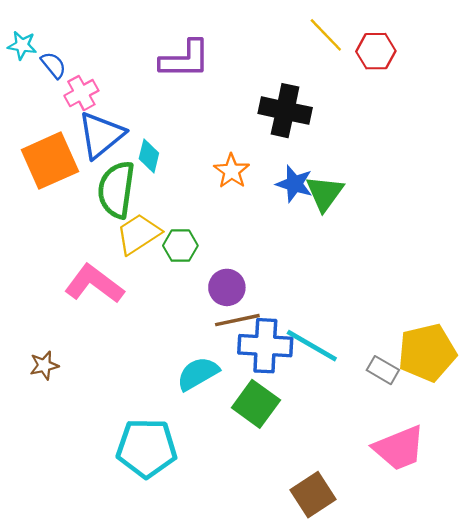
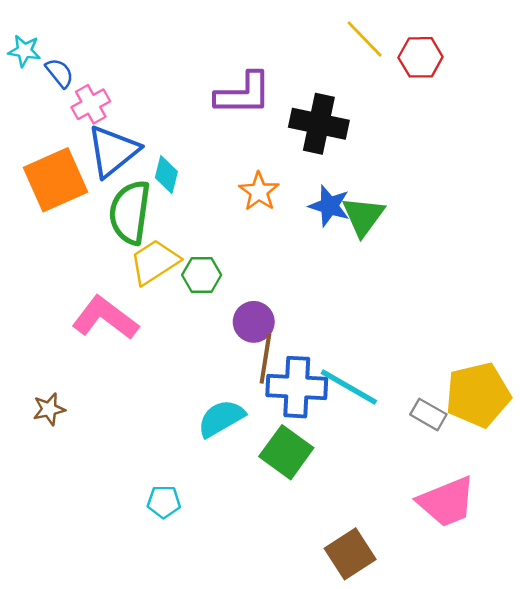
purple L-shape: (185, 59) -> (243, 94), moved
brown line: (237, 320) -> (265, 358), turned -69
cyan pentagon: (147, 448) -> (164, 502), size x0.5

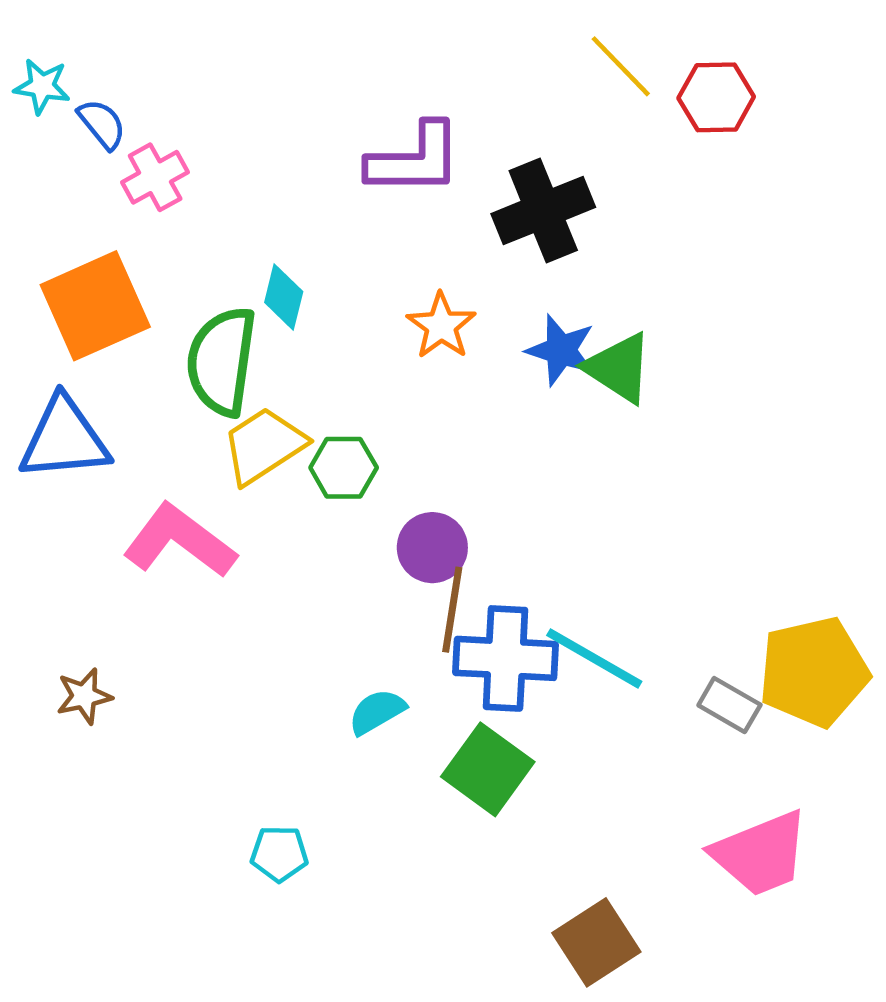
black cross: (319, 124) -> (543, 210), turned -34
blue triangle: (113, 151) -> (64, 439), moved, turned 34
green triangle: (363, 216) -> (619, 368), turned -33
cyan semicircle: (221, 418) -> (377, 712), size x0.7

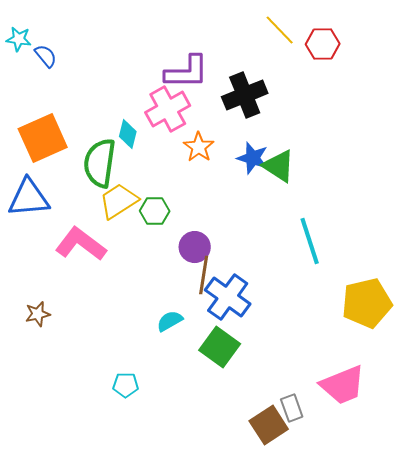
pink cross: (155, 177) -> (168, 109), moved, size x1.5
blue cross: (505, 658) -> (228, 297), turned 33
cyan line: (594, 658) -> (310, 241), moved, turned 42
gray rectangle: (729, 705) -> (292, 408), moved, turned 40

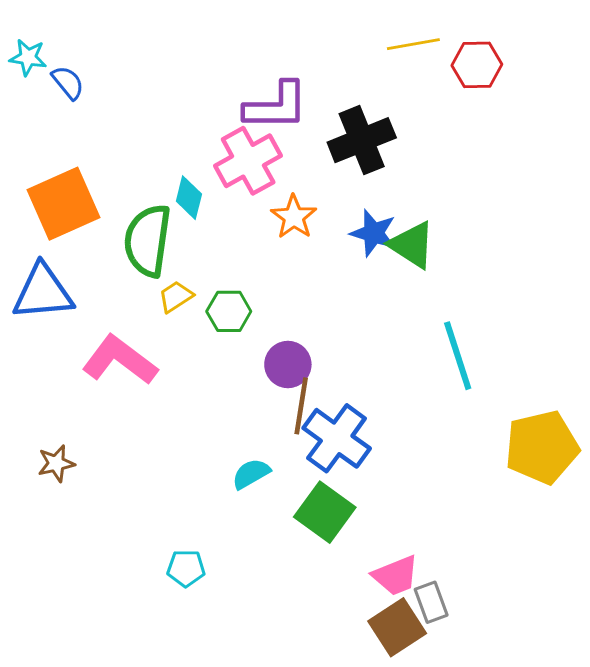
yellow line: (280, 30) -> (413, 44), turned -56
yellow trapezoid: (119, 201) -> (176, 297), size x0.6
pink trapezoid: (343, 385) -> (396, 576), moved, size x0.7

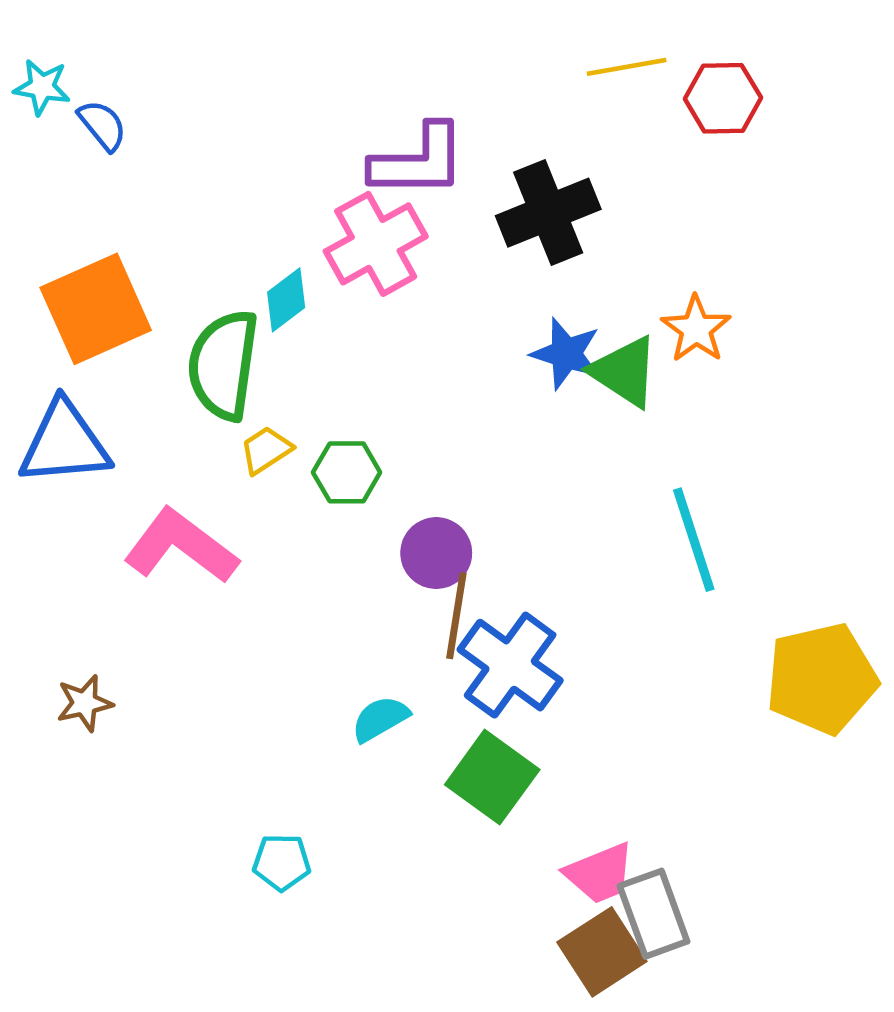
cyan diamond: (189, 198) -> (286, 300), turned 39
orange star: (294, 217) -> (696, 329), moved
gray rectangle: (431, 602) -> (653, 914), size x1.4

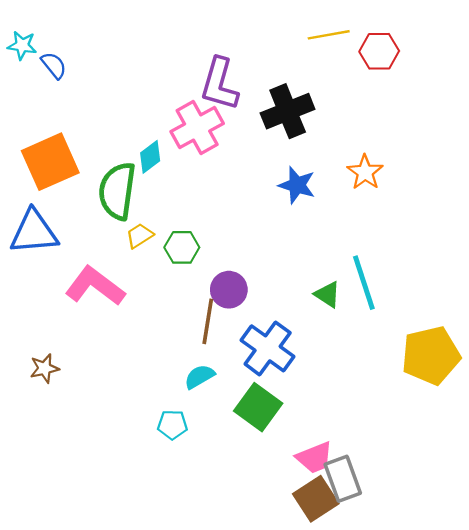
purple L-shape: (418, 161) -> (219, 84), turned 106
green triangle: (624, 372) -> (327, 294), moved, size x0.7
brown line: (456, 616) -> (208, 321), moved
cyan pentagon: (282, 862) -> (172, 425), moved

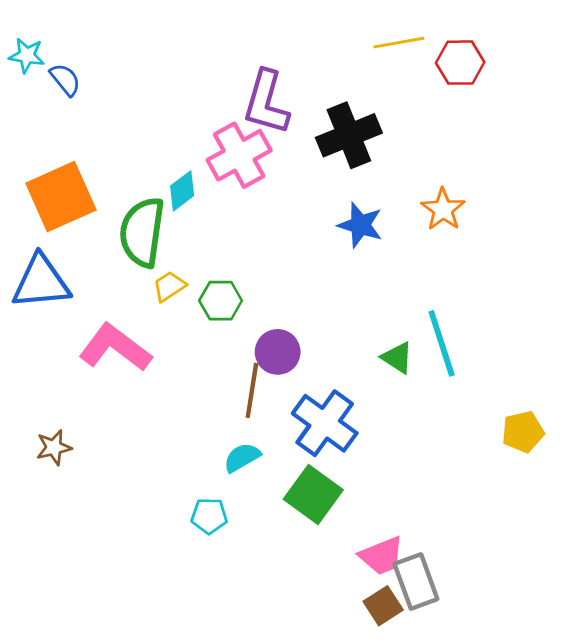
yellow pentagon: (431, 355) -> (523, 432), size x0.6
brown square: (316, 499) -> (383, 606), size x0.7

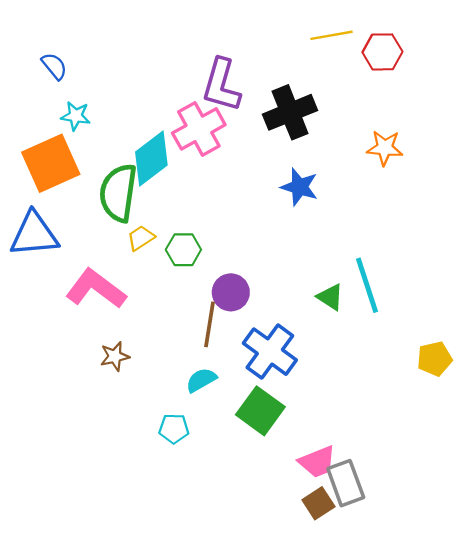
cyan star: (27, 55) -> (76, 116), moved
cyan diamond: (182, 191) -> (151, 159), size x1.6
orange star: (443, 209) -> (385, 148), moved, turned -30
brown star: (54, 447) -> (115, 356), moved

